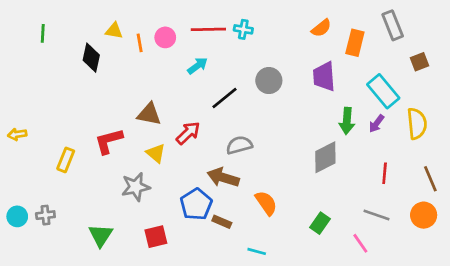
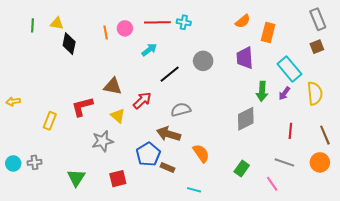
gray rectangle: (393, 25) -> (318, 19), moved
yellow triangle: (114, 31) -> (57, 23), moved

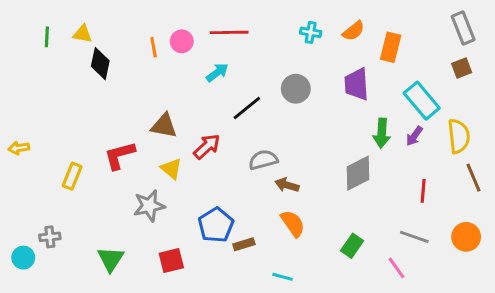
cyan cross: (184, 22) -> (311, 32), moved
brown arrow: (169, 134) -> (287, 185), moved, size x0.7
brown line: (325, 135) -> (474, 178), moved
cyan circle: (13, 163) -> (23, 258), moved
brown rectangle: (168, 168) -> (244, 244), turned -40

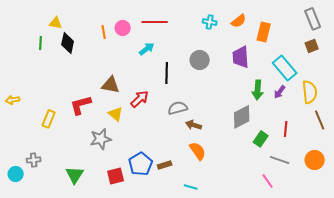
green line: (47, 37) -> (41, 43), moved
black line: (247, 108) -> (167, 73), turned -50
blue pentagon: (216, 225) -> (141, 164), moved
green rectangle: (352, 246) -> (261, 139), moved

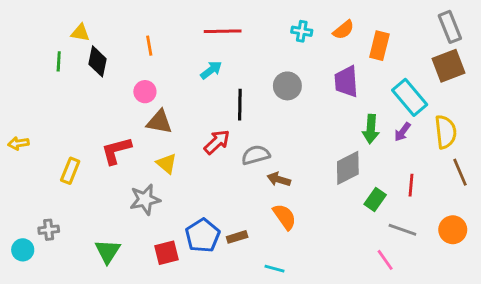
pink circle: (123, 28) -> (145, 92), moved
brown square: (312, 46) -> (448, 66), size x1.6
red arrow: (140, 99) -> (217, 142), moved

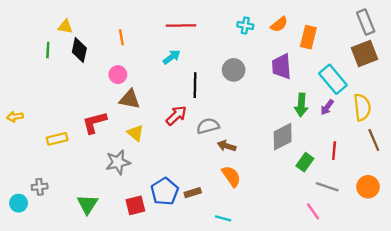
yellow rectangle: (70, 171) -> (57, 139), turned 54

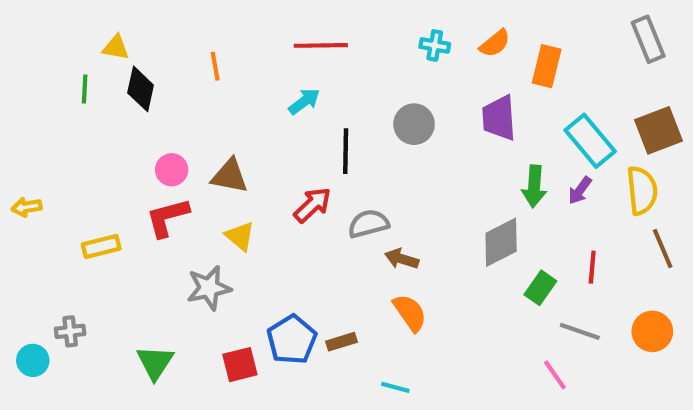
brown square: (364, 54) -> (659, 130), moved
pink circle: (118, 75) -> (172, 170), moved

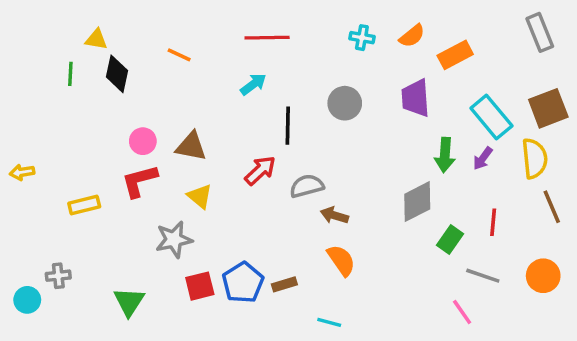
orange line: (215, 66) -> (179, 55), turned -55
orange rectangle: (547, 66) -> (455, 55), turned 48
red square: (240, 365) -> (200, 286), moved

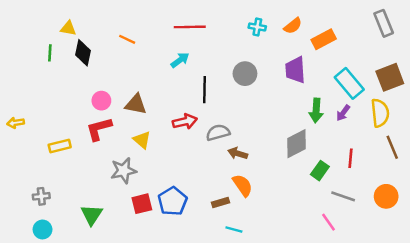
red arrow: (260, 170) -> (185, 121), turned 30
brown rectangle: (284, 284) -> (220, 202), moved
cyan circle: (27, 300) -> (43, 229), moved

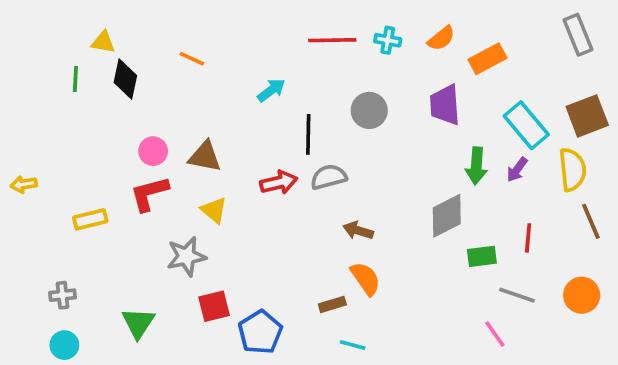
red line: (190, 27) -> (332, 40), moved
gray semicircle: (218, 133) -> (329, 177), moved
green rectangle: (320, 171) -> (482, 256), turned 48
blue pentagon: (173, 201) -> (260, 332), moved

